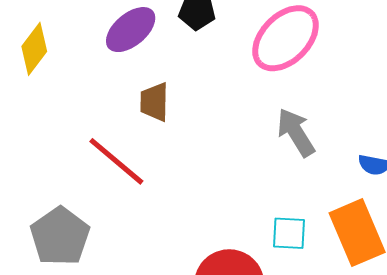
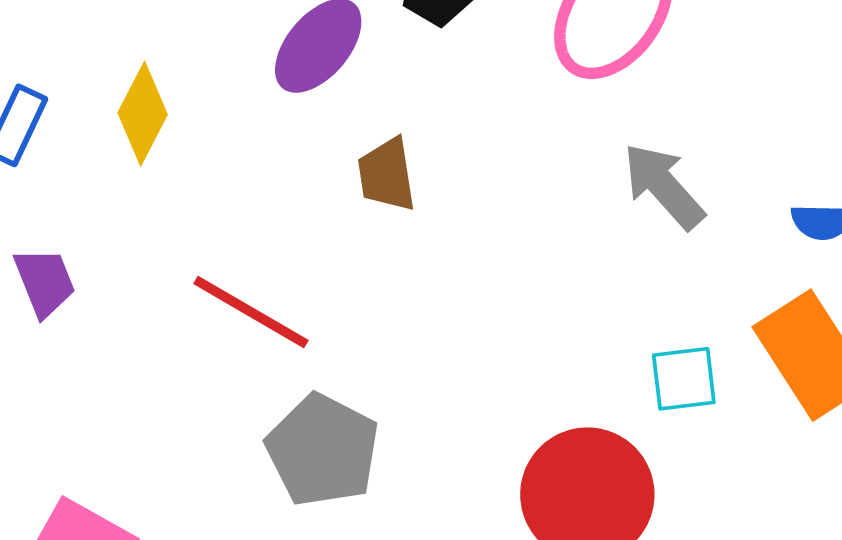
red line: (116, 161) -> (251, 312), moved
gray pentagon: (60, 236) -> (323, 450), moved

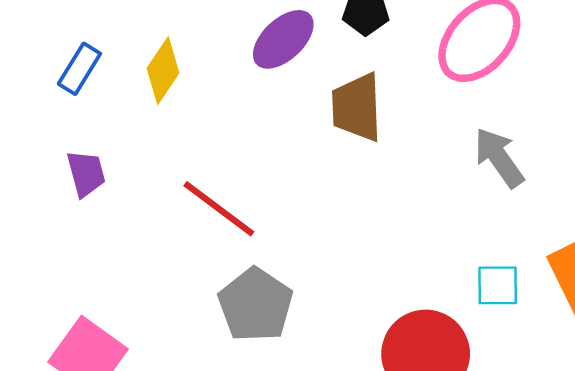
brown trapezoid: (387, 175) -> (357, 107), moved, size x1.4

